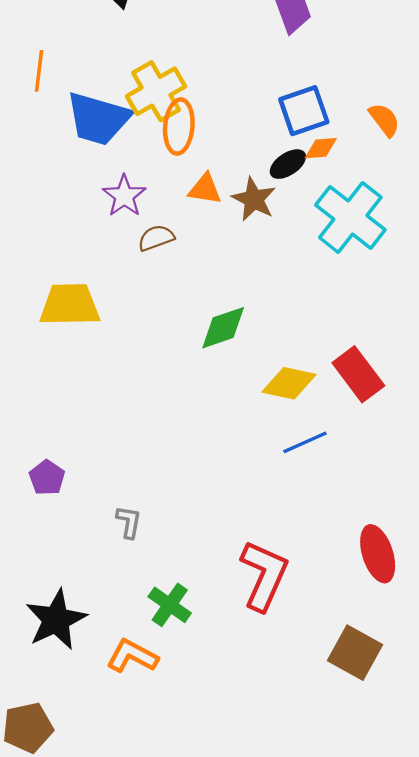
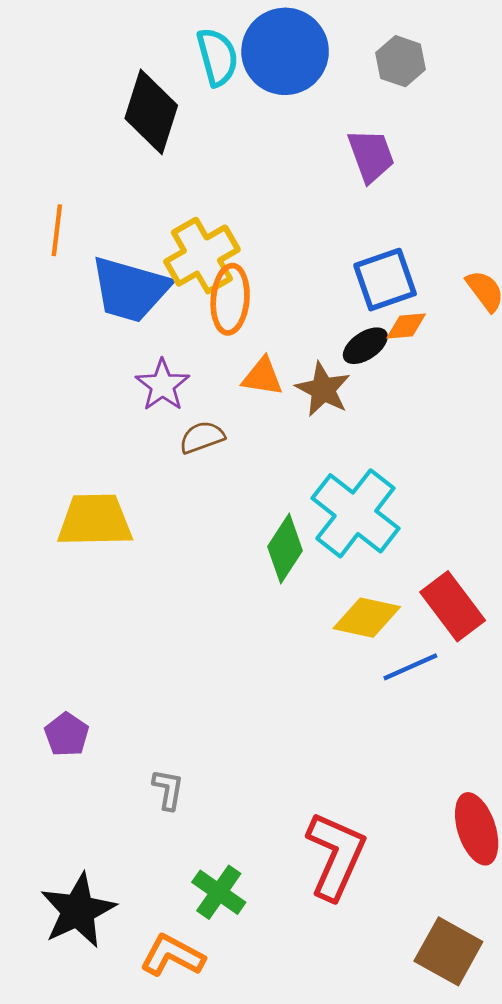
cyan cross: (350, 217) -> (355, 513), moved
green diamond: (223, 328) -> (285, 549), turned -38
blue line: (305, 442) -> (410, 667), moved

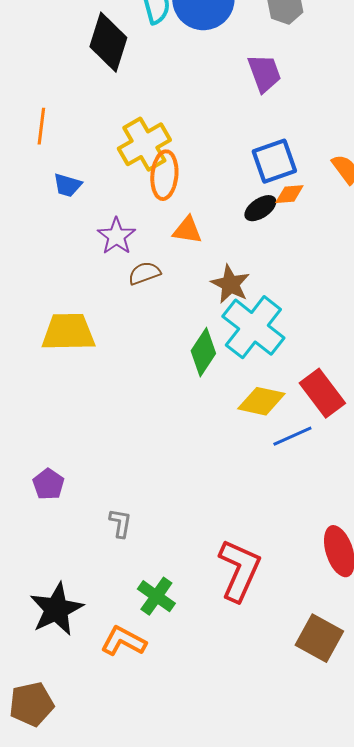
blue trapezoid: (130, 289) -> (67, 185), moved, size x0.5
brown star: (323, 389) -> (230, 284), moved

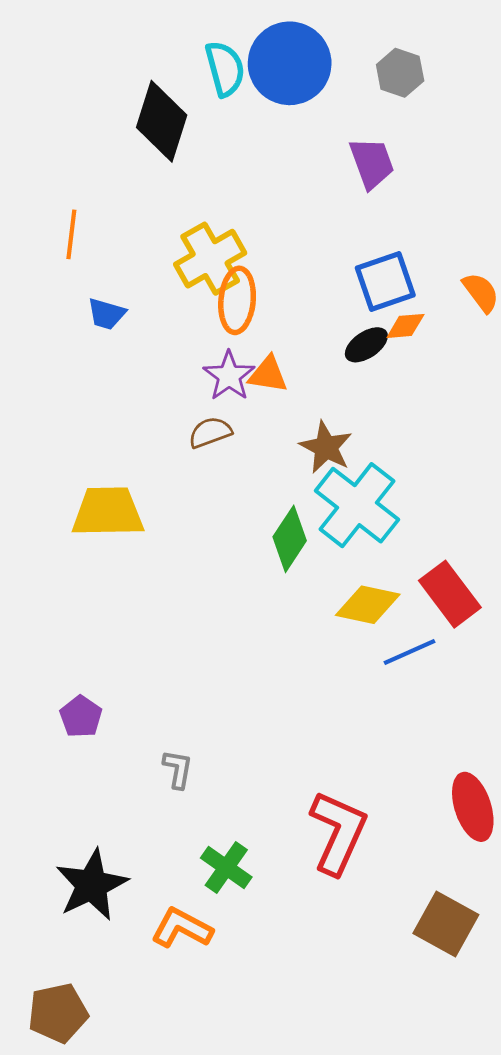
purple star: (116, 236) -> (229, 376), moved

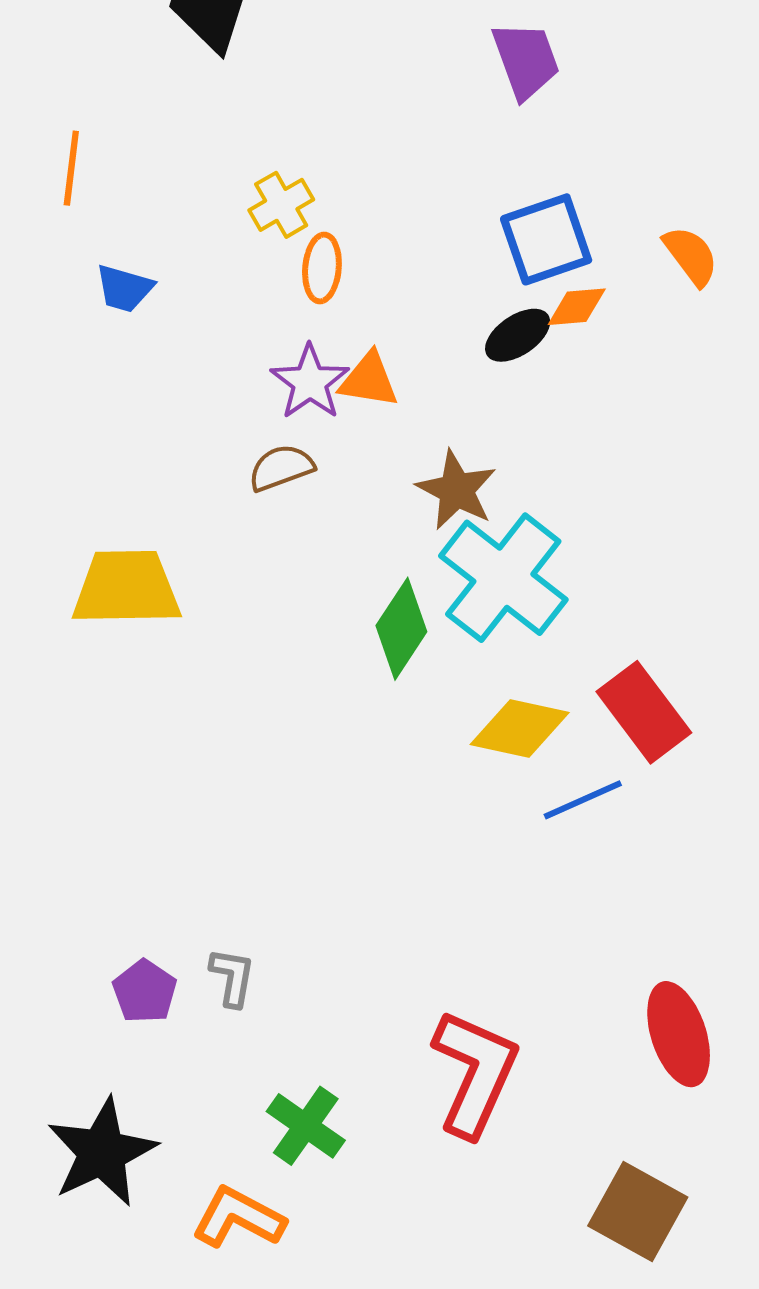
yellow cross: (210, 259) -> (281, 205), size x0.6
orange ellipse: (237, 300) -> (322, 268), size x0.7
purple pentagon: (81, 717) -> (145, 991), moved

